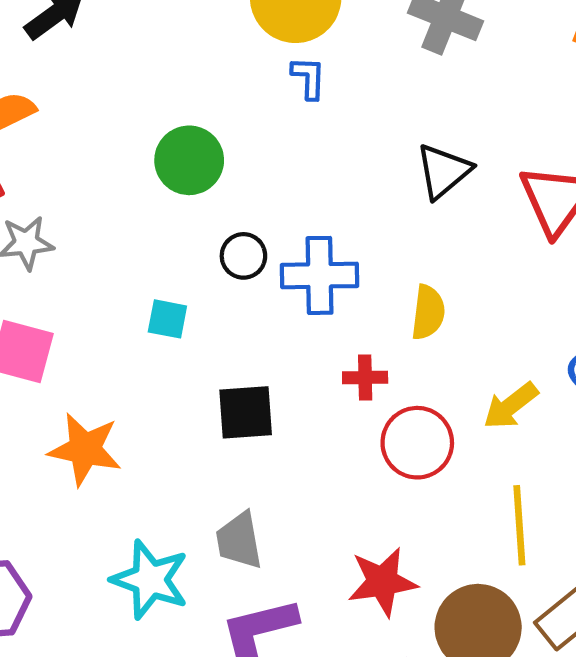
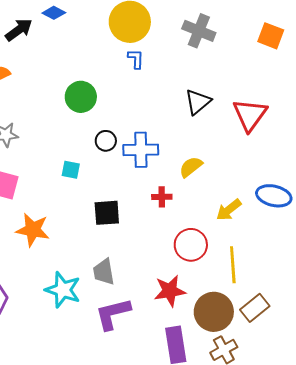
yellow semicircle: (428, 312) -> (191, 167), turned -135
red circle: (417, 443) -> (191, 245), moved

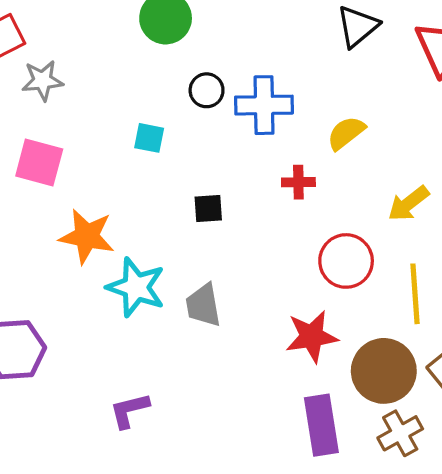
black square: (107, 213) -> (208, 208), size x0.7
cyan star: (63, 290) -> (136, 287), moved
purple L-shape: (113, 314) -> (129, 410), moved, size x0.7

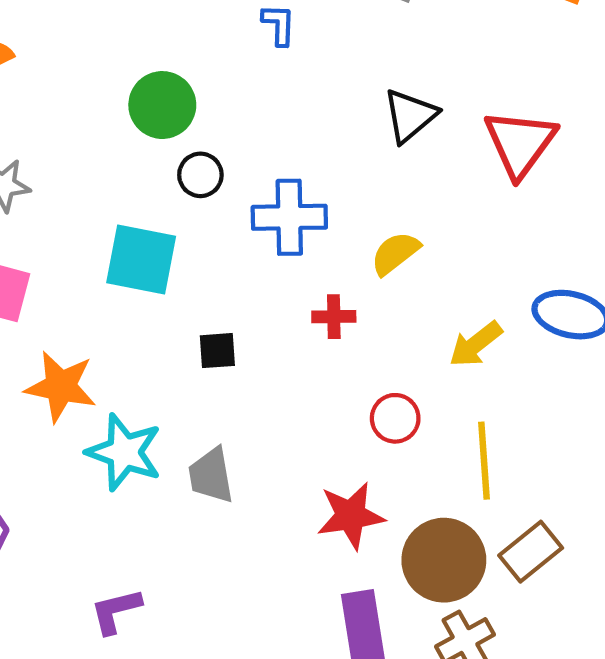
black circle: (207, 90) -> (200, 175), moved
cyan square: (149, 138) -> (141, 260), size x1.8
red circle: (346, 261) -> (395, 418), size x0.7

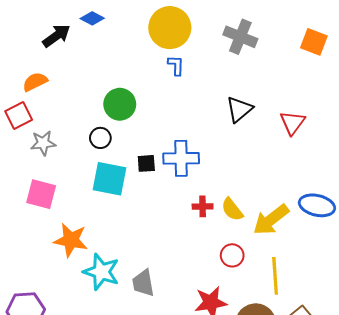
red triangle: (520, 143) -> (292, 123), size x0.7
black circle: (200, 175) -> (100, 138), moved
yellow semicircle: (395, 253) -> (232, 209), moved, turned -90
yellow arrow: (476, 344) -> (271, 220), size x1.4
black square: (217, 351) -> (146, 163), moved

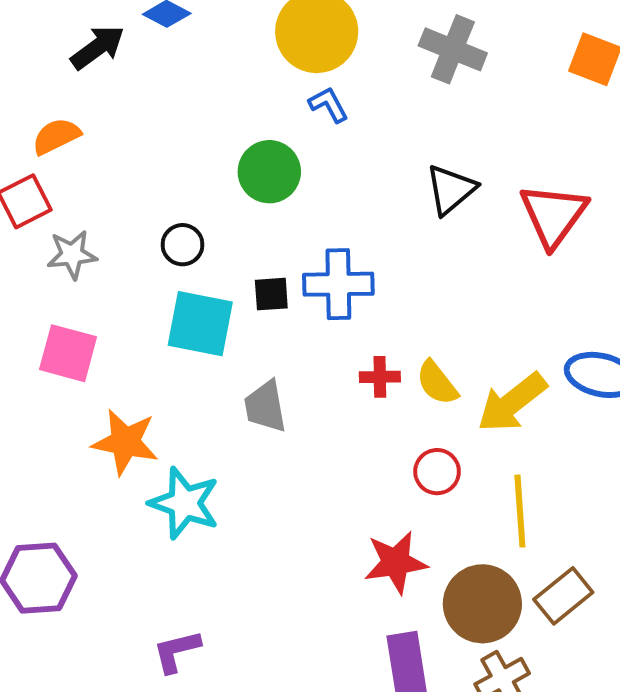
blue L-shape: (176, 65) -> (329, 105), turned -30
green circle: (120, 104) -> (269, 172), moved
red triangle: (292, 123) -> (553, 215), size x1.4
gray trapezoid: (143, 283) -> (265, 406), moved

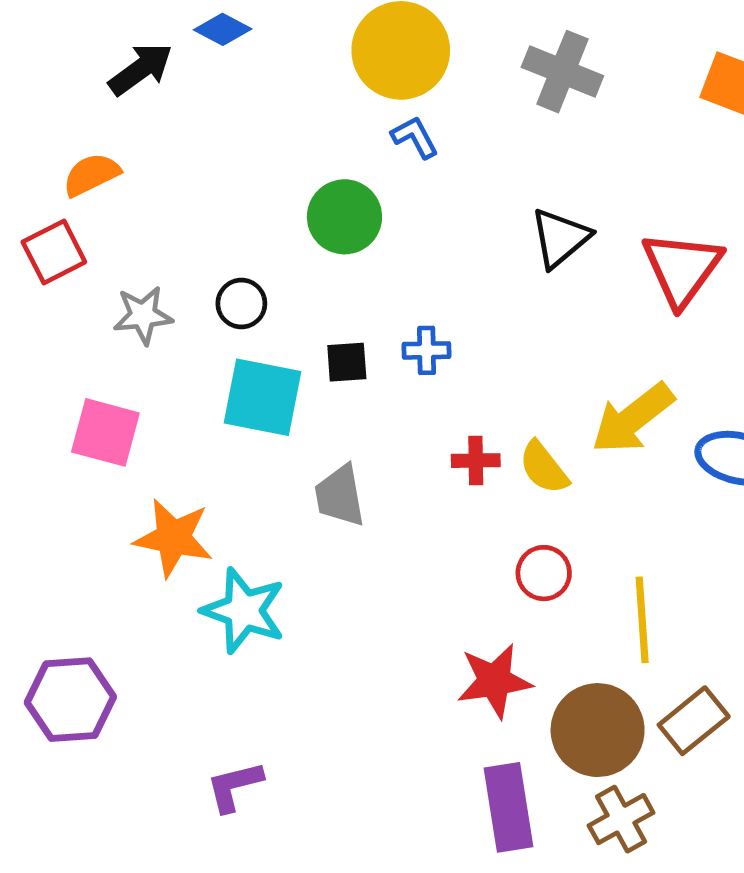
gray star: (72, 255) -> (143, 315), moved
blue cross: (338, 284) -> (427, 350), size x0.6
yellow arrow: (512, 403) -> (633, 418), moved

